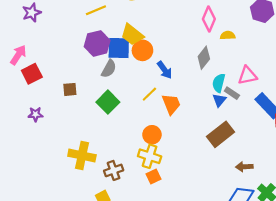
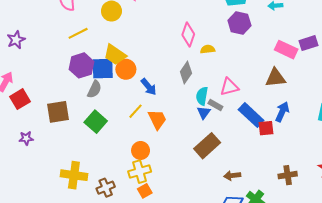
brown square: (70, 89) -> (58, 112), size x1.6
yellow cross: (150, 156) -> (140, 172), turned -30

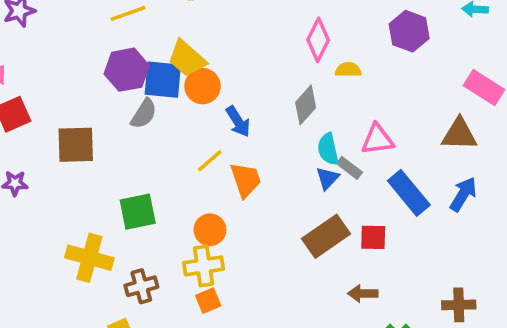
cyan semicircle: (202, 96) -> (328, 149), turned -30
green square: (96, 122) -> (138, 212), moved, turned 30
red square: (266, 128) -> (373, 237), moved

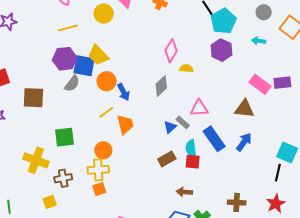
orange circle: (203, 86) -> (107, 81), moved
cyan semicircle: (328, 149) -> (191, 148), moved
brown rectangle: (326, 236) -> (167, 159), size x0.7

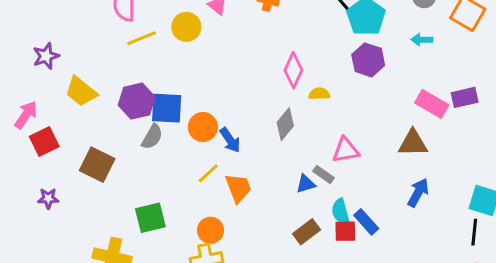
yellow line: (68, 28) -> (142, 38), moved
yellow trapezoid: (98, 55) -> (81, 91), moved
brown square: (33, 98) -> (97, 165), turned 30
blue triangle: (170, 127) -> (306, 184), turned 32
blue rectangle: (214, 139) -> (366, 222), moved, size x0.7

